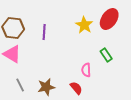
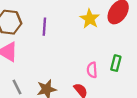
green rectangle: (106, 55) -> (116, 63), moved, turned 48

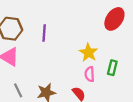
yellow star: (90, 19) -> (88, 53), moved

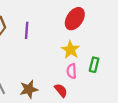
red ellipse: (114, 19) -> (75, 19), moved

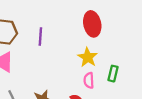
red ellipse: (75, 19) -> (92, 24), turned -45

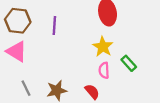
green rectangle: (113, 74) -> (129, 63), turned -56

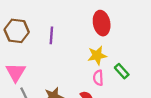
yellow star: (103, 47) -> (97, 55), turned 30
pink triangle: (17, 51) -> (16, 72), moved, turned 30

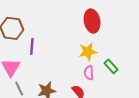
purple line: (51, 35) -> (32, 46), moved

